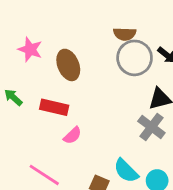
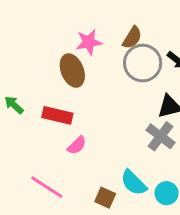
brown semicircle: (125, 34) -> (132, 38), turned -60
pink star: (30, 49) -> (89, 42), moved, turned -30

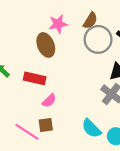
brown square: (105, 198) -> (46, 125), moved, turned -32

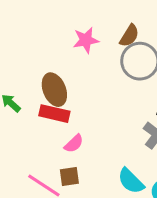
brown ellipse: (46, 45) -> (54, 90), moved

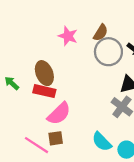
pink star: (86, 40) -> (68, 36), turned 30
pink semicircle: (74, 144) -> (59, 114), size x1.6

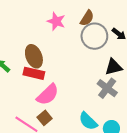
brown square: (56, 138) -> (45, 118), turned -32

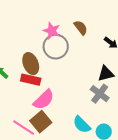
brown semicircle: (87, 18) -> (81, 28), turned -70
gray circle: (94, 36) -> (56, 47), moved
brown square: (45, 118) -> (41, 122), size x1.5

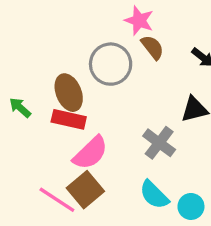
brown semicircle: (81, 28) -> (152, 47), moved
pink star: (52, 31) -> (139, 21), moved
gray cross: (100, 94) -> (159, 143), moved

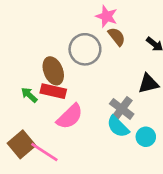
green arrow: (20, 108) -> (29, 95), moved
brown square: (85, 190) -> (22, 144), moved
cyan semicircle: (154, 195) -> (118, 127), moved
cyan circle: (191, 206) -> (146, 137), moved

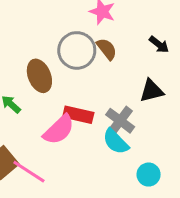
brown semicircle: (117, 37) -> (107, 49), moved
red rectangle: (53, 91) -> (78, 115), moved
cyan circle: (146, 137) -> (149, 175), moved

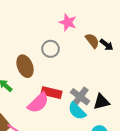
brown semicircle: (107, 49) -> (92, 41), moved
gray circle: (77, 50) -> (50, 49), size x0.7
black triangle: (152, 91) -> (101, 102), moved

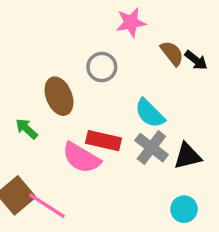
pink star: (68, 22) -> (131, 23), turned -30
pink semicircle: (38, 103) -> (81, 158), turned 75
cyan semicircle: (77, 111) -> (150, 113), moved

